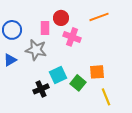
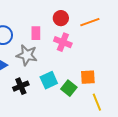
red circle: (61, 18) -> (61, 18), moved
black cross: (41, 89) -> (21, 86), moved

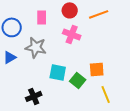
pink rectangle: (36, 33) -> (42, 17), moved
cyan square: (49, 80) -> (58, 72), turned 36
black cross: (21, 86) -> (34, 96), moved

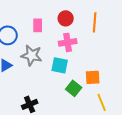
orange line: (99, 14) -> (95, 22), turned -66
pink cross: (72, 34) -> (68, 42), turned -30
cyan square: (58, 72) -> (60, 65), moved

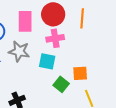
red circle: (66, 18) -> (53, 14), size x1.5
pink rectangle: (38, 25) -> (25, 21), size x1.5

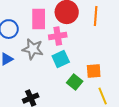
pink cross: (55, 38) -> (58, 36), moved
cyan square: (47, 61) -> (61, 59), turned -36

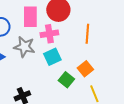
orange line: (96, 16) -> (87, 34), moved
orange square: (94, 71) -> (85, 69), turned -35

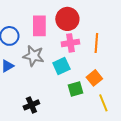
pink cross: (49, 34) -> (70, 43), moved
green square: (66, 80) -> (75, 89), turned 35

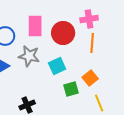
red circle: (67, 19) -> (63, 33), moved
pink cross: (70, 43) -> (89, 19), moved

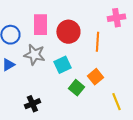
pink cross: (89, 19) -> (116, 18), moved
green square: (71, 89) -> (76, 88), turned -35
yellow line: (99, 103) -> (116, 102), moved

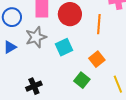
gray star: (34, 55) -> (36, 37), turned -30
green square: (76, 88) -> (82, 80), moved

